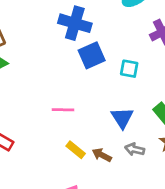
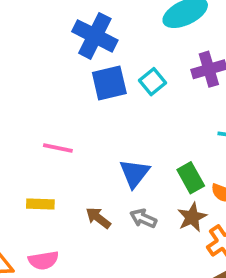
cyan square: (129, 69) -> (152, 82), moved, turned 30
yellow rectangle: (76, 150) -> (40, 204), moved, turned -48

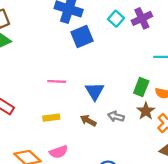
cyan square: (152, 82) -> (116, 19), moved
blue triangle: (134, 173) -> (95, 91), moved
green rectangle: (191, 178) -> (141, 87), turned 60

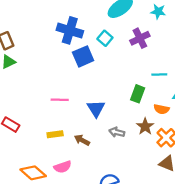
cyan square: (116, 19) -> (105, 38), moved
green rectangle: (141, 87) -> (138, 94), moved
brown arrow: (88, 121) -> (82, 140), moved

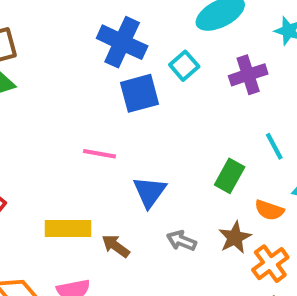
cyan line: (159, 75) -> (274, 146), turned 56
pink line: (60, 100) -> (100, 154), moved
yellow rectangle: (55, 134) -> (68, 228), size x1.5

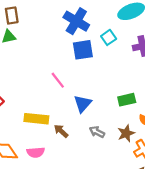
pink line: (100, 154) -> (58, 80), turned 36
green rectangle: (230, 176) -> (127, 100), turned 42

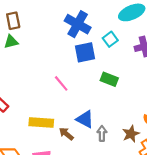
green rectangle: (127, 100) -> (109, 79), moved, turned 36
blue triangle: (83, 104) -> (85, 119), moved, turned -42
gray arrow: (97, 132) -> (102, 133), turned 64

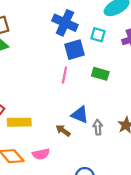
cyan square: (110, 39) -> (98, 35), turned -32
pink line: (61, 83) -> (64, 75), moved, turned 56
yellow rectangle: (41, 122) -> (19, 122), moved

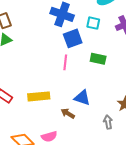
yellow rectangle: (19, 122) -> (39, 96), moved
gray arrow: (98, 127) -> (108, 122), moved

